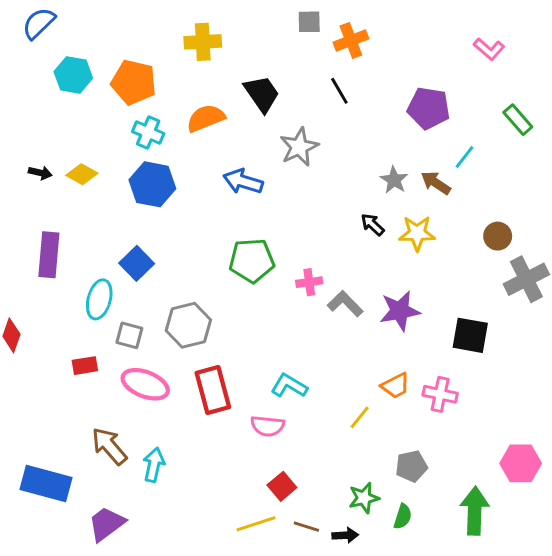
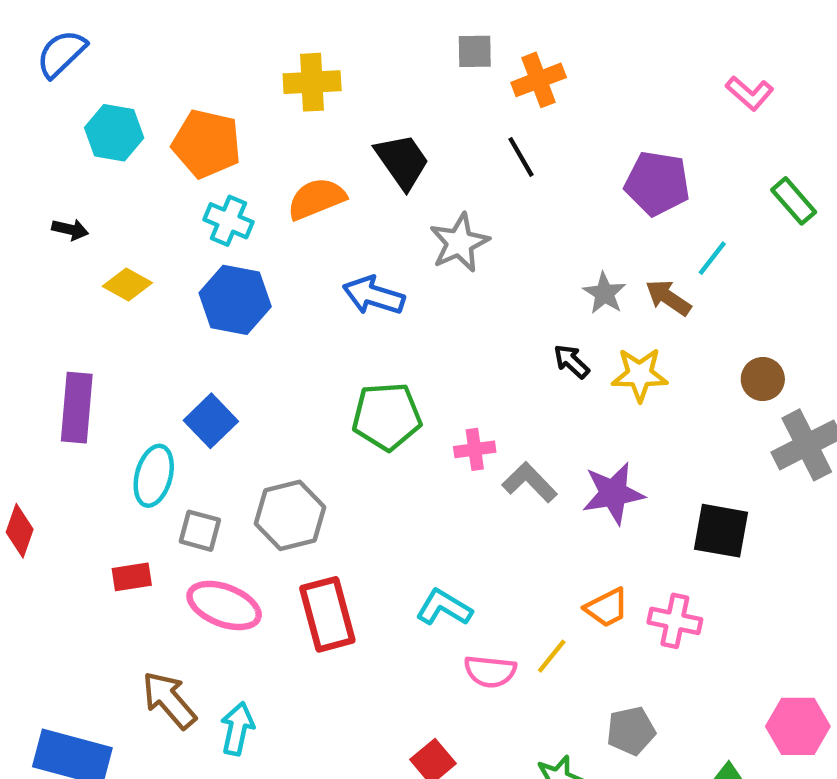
black arrow: (40, 173) -> (70, 229), moved
pink semicircle: (267, 426) -> (490, 671), moved

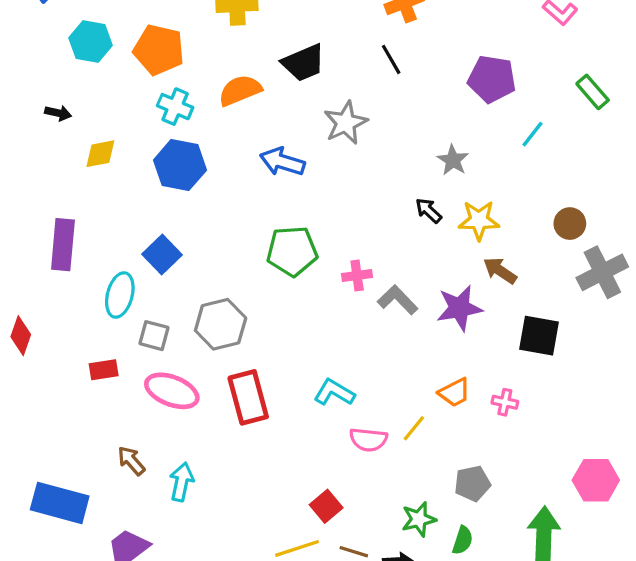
black trapezoid: (402, 161) -> (303, 63), turned 102
yellow diamond: (127, 284) -> (100, 154), turned -40
brown arrow: (668, 298) -> (500, 271), moved
pink cross: (675, 621) -> (505, 402), size x0.7
brown arrow: (169, 700) -> (131, 461), size x0.7

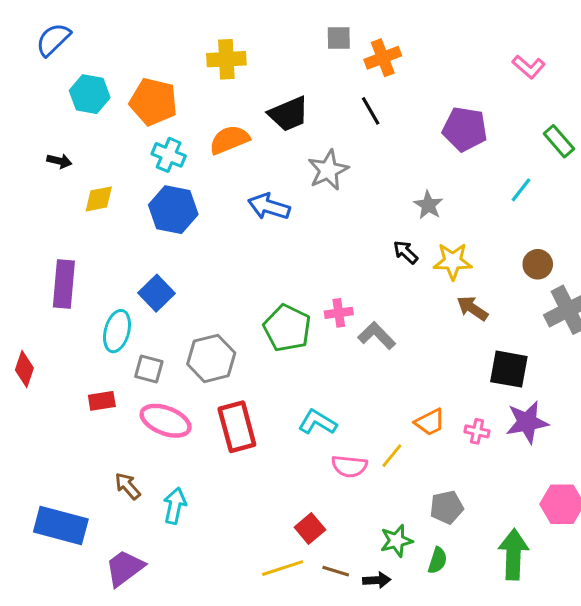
cyan line: (532, 134) -> (521, 190), moved
green pentagon: (292, 251) -> (287, 328), moved, turned 30
purple star: (459, 308) -> (527, 422), moved

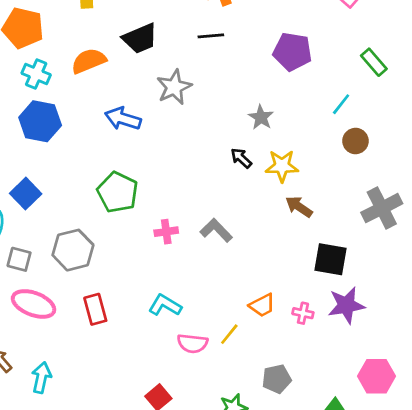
black line: (371, 111) -> (211, 36), turned -65
brown circle: (538, 264) -> (355, 141), moved
pink cross: (339, 313) -> (166, 232), moved
green pentagon: (287, 328) -> (118, 192), moved
red rectangle: (237, 427) -> (95, 309), size x0.7

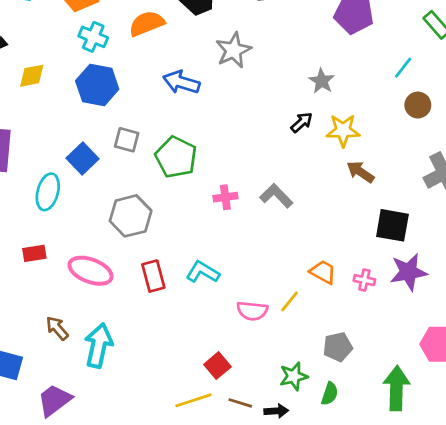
black arrow: (241, 158) -> (302, 122), turned 95
gray square: (19, 259) -> (127, 140), moved
cyan L-shape: (165, 305) -> (203, 272), moved
orange trapezoid: (262, 305) -> (323, 272), turned -124
cyan arrow: (41, 378) -> (99, 346), size x1.4

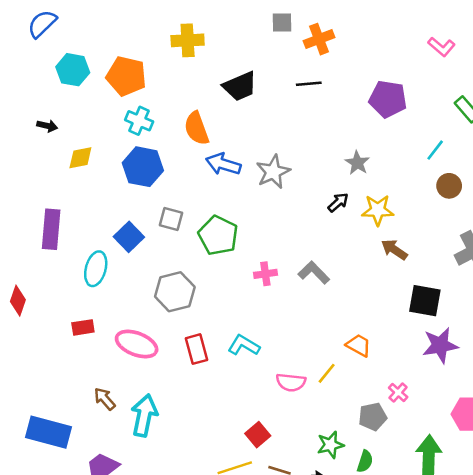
orange semicircle: (147, 24) -> (197, 128), moved, turned -88
gray star: (233, 50) -> (273, 172), moved
pink cross: (364, 280) -> (398, 392), moved, turned 30

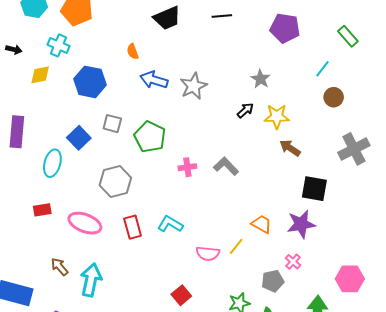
cyan cross: (139, 121) -> (58, 45), moved
orange semicircle: (197, 128) -> (133, 51), size x0.6
purple star: (440, 345) -> (301, 224), moved

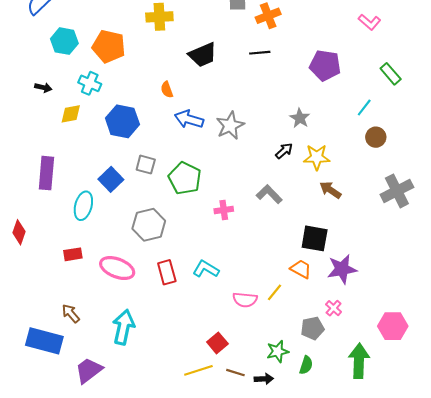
gray L-shape: (226, 166) -> (269, 194), moved
black square: (314, 189) -> (315, 238), moved
brown arrow: (60, 267) -> (71, 313), moved

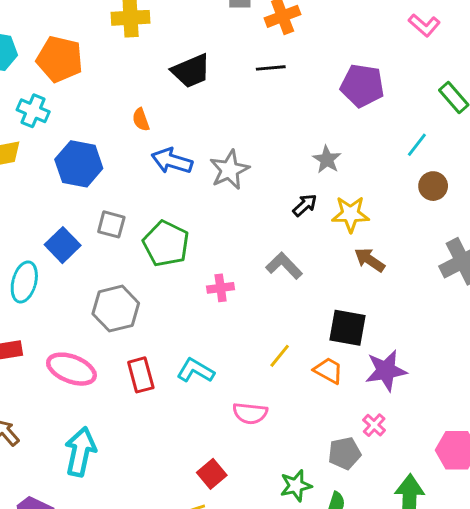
yellow line: (274, 292) -> (280, 356), moved

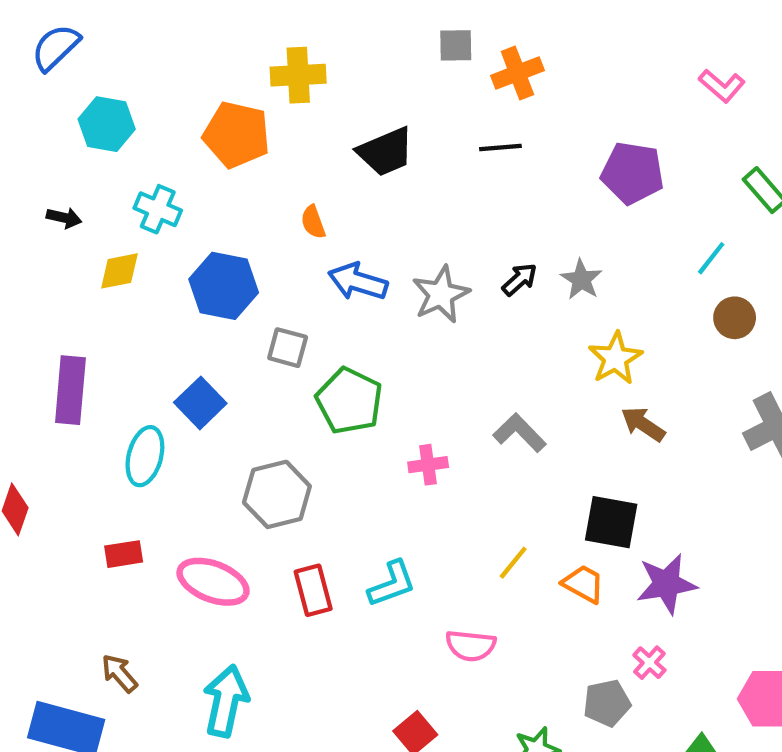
orange pentagon: (60, 59) -> (236, 135), moved
black arrow: (305, 205) -> (520, 279), moved
yellow star: (350, 214) -> (615, 358), turned -30
gray square: (111, 224) -> (288, 348), moved
cyan L-shape: (195, 371) -> (392, 584), turned 129

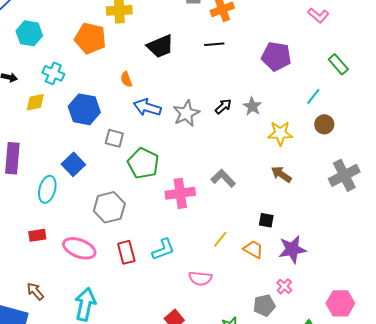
yellow star: (615, 358) -> (280, 133), moved, turned 30
pink cross: (428, 465) -> (180, 193), size x1.6
black square: (611, 522) -> (266, 220), size x0.6

